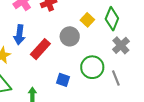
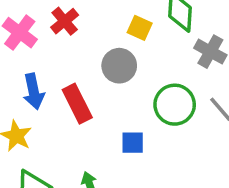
red rectangle: (40, 49) -> (77, 104), turned -50

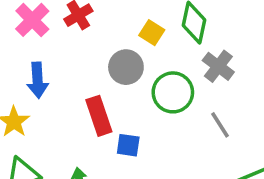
red rectangle: (77, 104) -> (99, 116), moved
green circle: (175, 105) -> (173, 92), moved

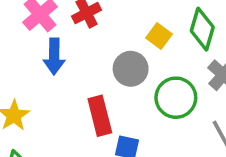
blue arrow: (38, 80) -> (54, 56), moved

